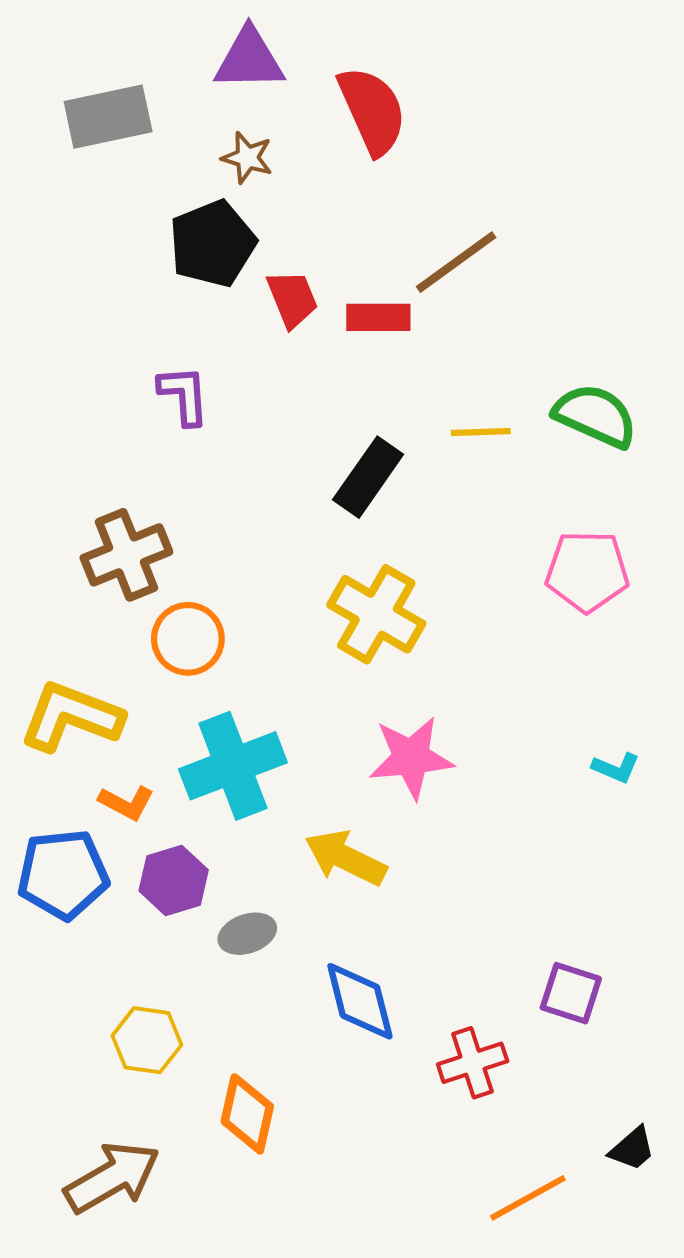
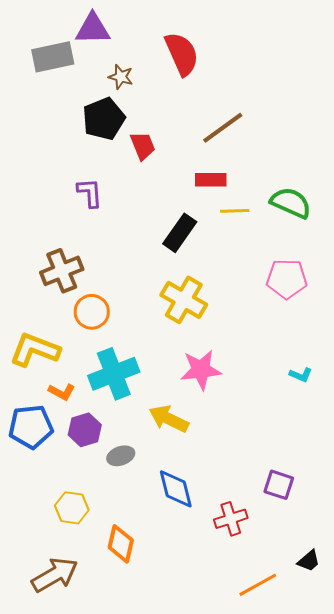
purple triangle: (249, 59) -> (93, 29), moved
red rectangle: (378, 317) -> (211, 180), moved

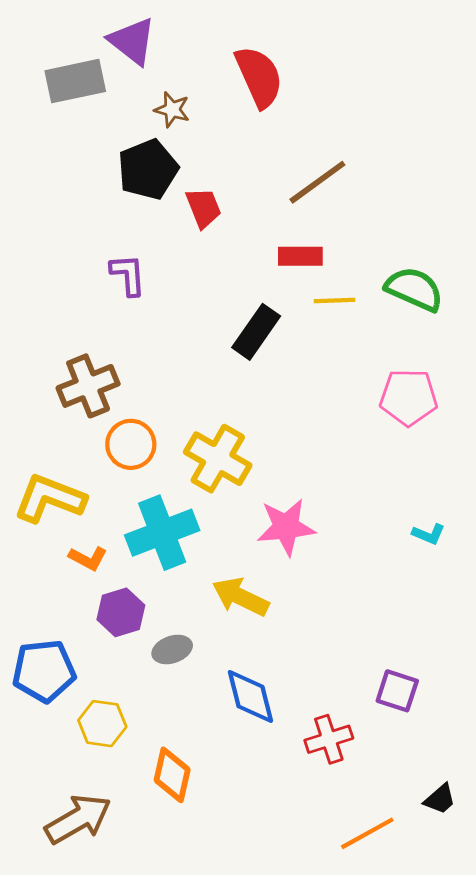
purple triangle: (93, 29) -> (132, 41), turned 39
yellow cross: (184, 300) -> (218, 459), moved
blue pentagon: (31, 427) -> (44, 671), moved

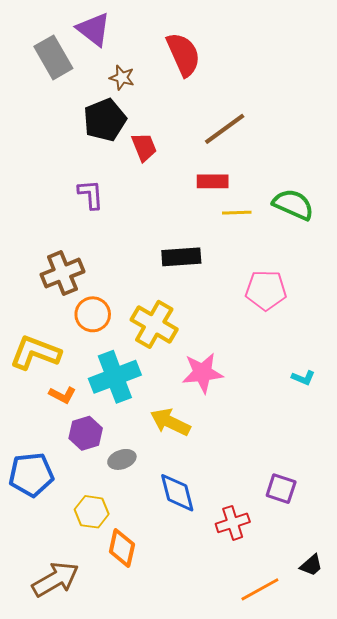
gray rectangle: (75, 81) -> (53, 57), turned 72
black rectangle: (256, 332) -> (181, 257), moved, turned 51
pink pentagon: (409, 397) -> (266, 290), moved
yellow hexagon: (102, 724) -> (92, 512), moved

